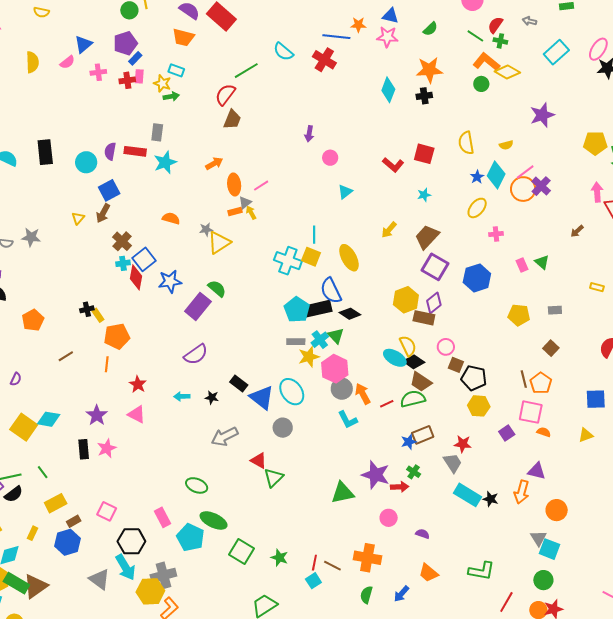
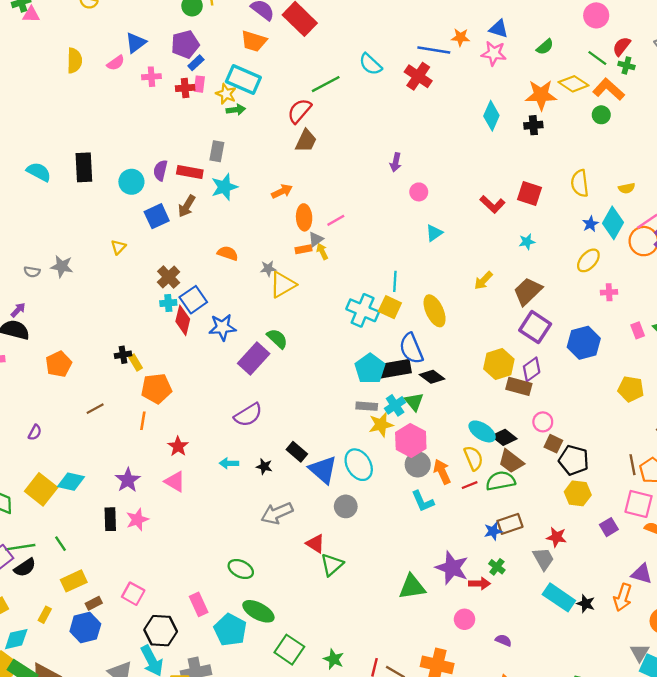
cyan rectangle: (176, 70) -> (243, 79), size x1.8
yellow diamond: (507, 72) -> (573, 84), moved
brown arrow: (103, 213) -> (187, 206), moved
yellow semicircle: (408, 346) -> (474, 458), moved

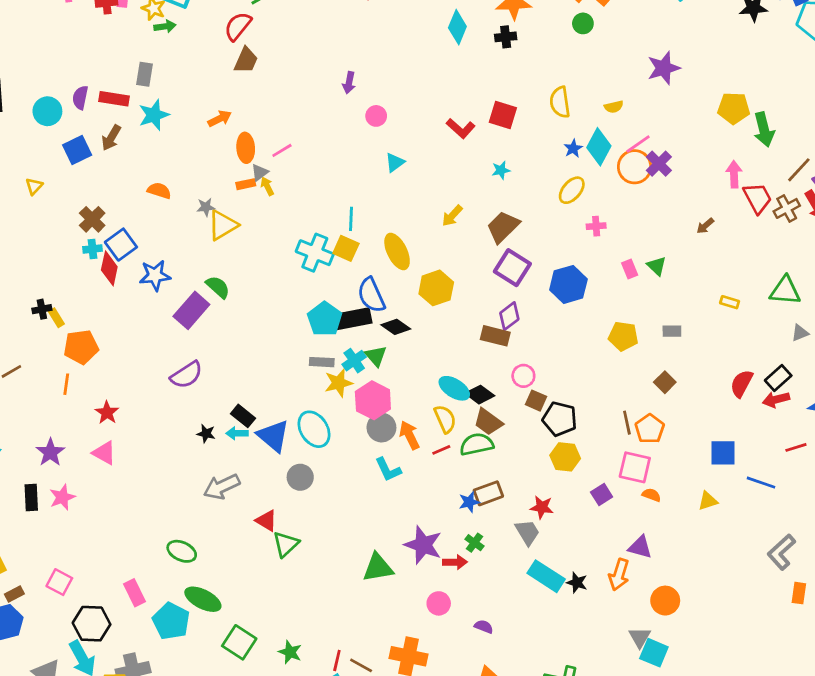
yellow hexagon: (499, 364) -> (436, 288), moved
cyan arrow: (229, 463) -> (237, 433), moved

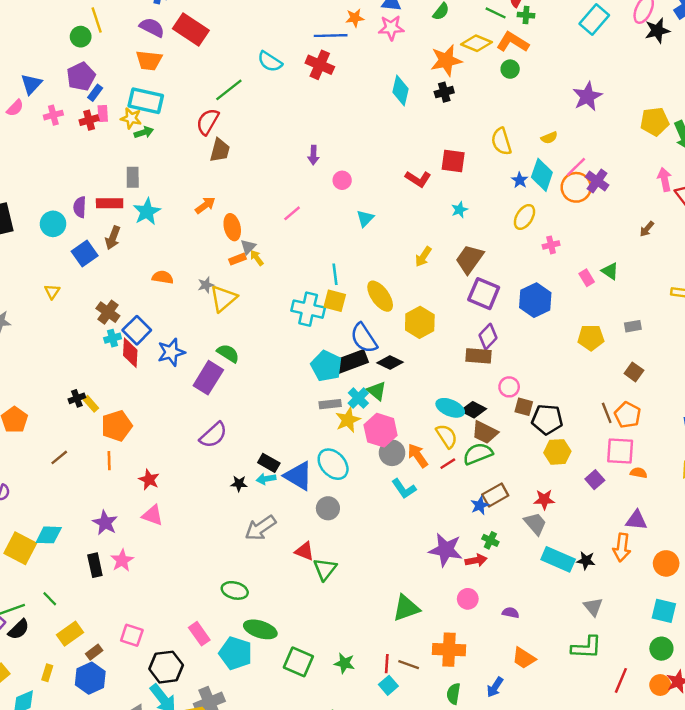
pink line: (282, 150) -> (292, 213), moved
green triangle: (378, 568) -> (406, 608), moved
gray triangle: (640, 637) -> (593, 607), moved

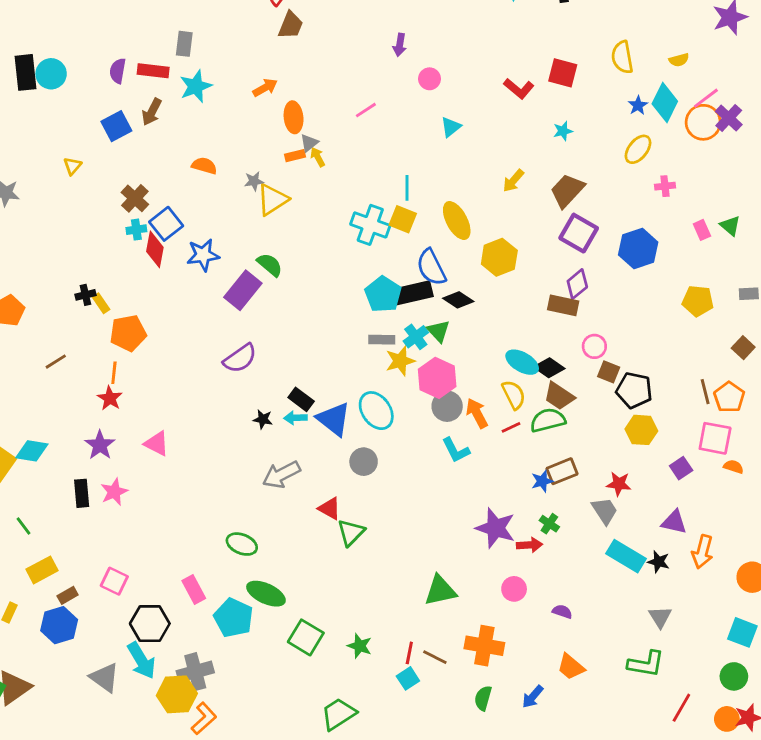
cyan circle: (53, 224) -> (51, 74), moved
red star: (149, 480) -> (110, 398), moved
purple triangle: (636, 520) -> (674, 522), moved

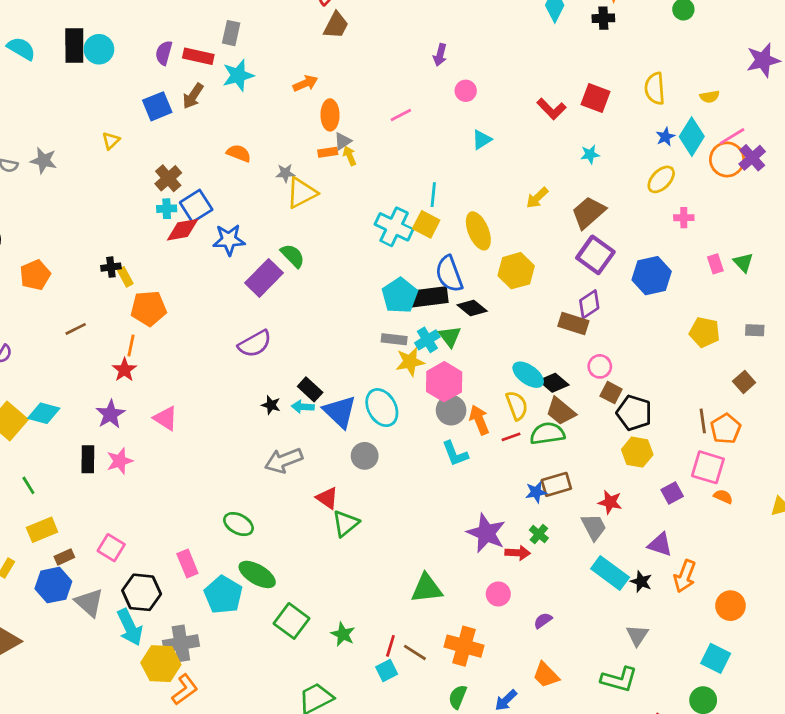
red diamond: (155, 249) -> (183, 230), turned 64
purple semicircle: (562, 612) -> (543, 621), turned -60
gray triangle: (105, 678) -> (89, 602), moved

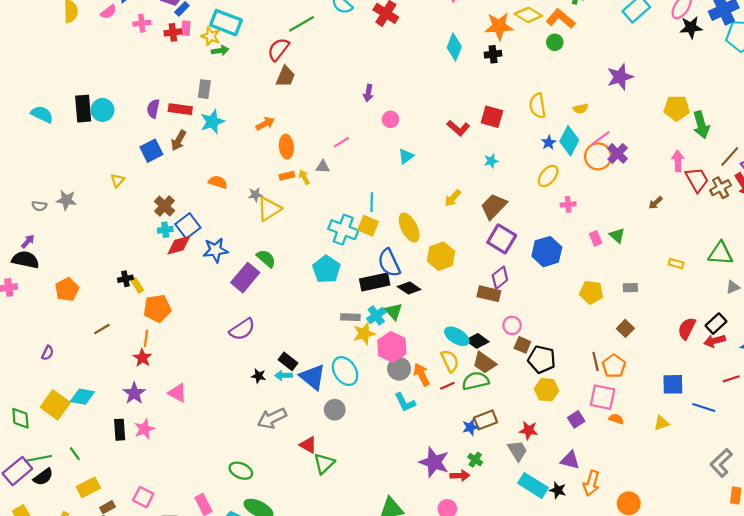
gray triangle: (343, 141) -> (323, 167), moved, turned 40
cyan pentagon: (400, 295) -> (326, 269), moved

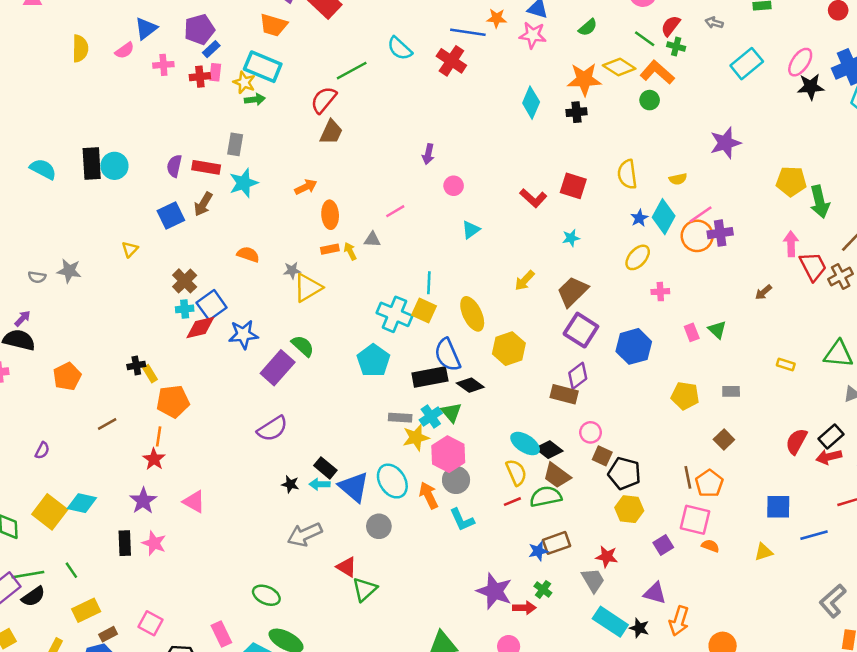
purple cross: (618, 153) -> (720, 233), turned 36
orange arrow: (422, 375) -> (429, 495), moved
blue line: (704, 408) -> (814, 535), turned -35
pink star: (144, 429) -> (154, 543), turned -30

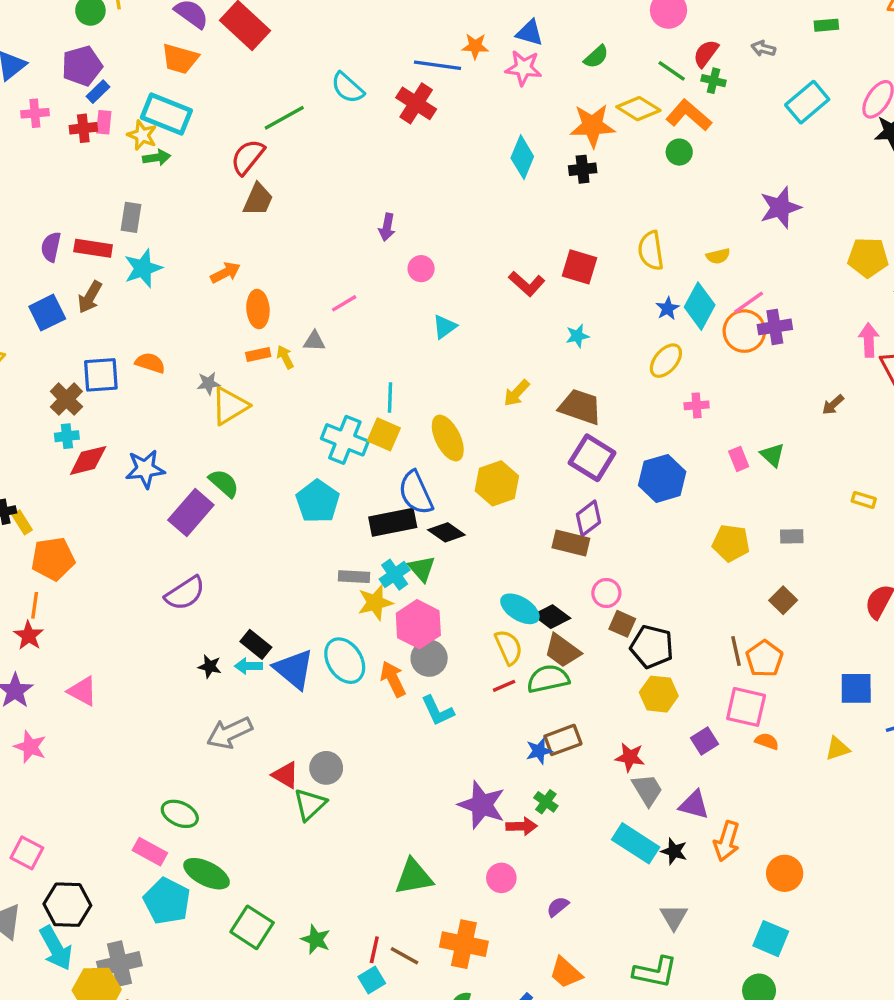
brown trapezoid: (572, 292) -> (580, 407), turned 64
blue square: (212, 305) -> (101, 375), moved, turned 32
gray circle: (379, 526) -> (326, 768), moved
gray trapezoid: (593, 580) -> (647, 790), moved
pink rectangle: (221, 634) -> (150, 852), moved, turned -35

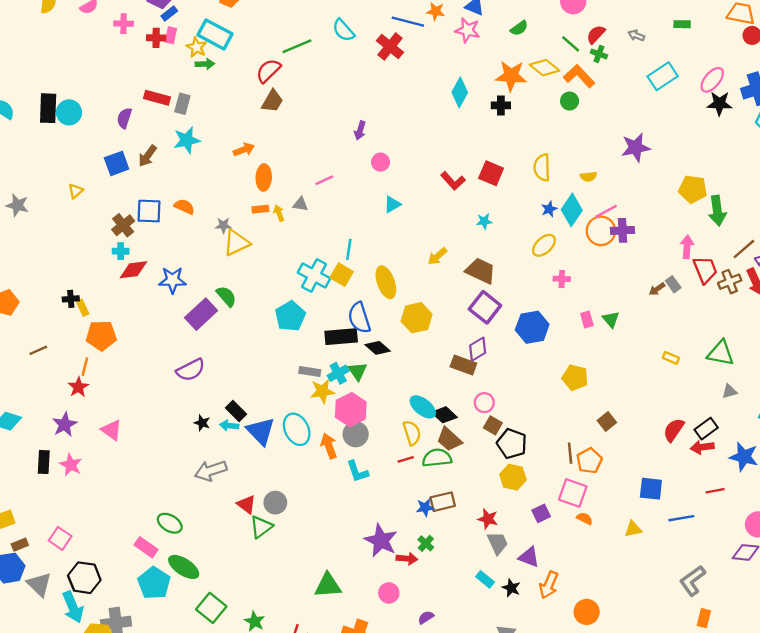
red rectangle: (93, 248) -> (157, 98), moved
gray rectangle: (792, 536) -> (673, 284), moved, turned 49
cyan rectangle: (636, 843) -> (485, 579), size x0.6

